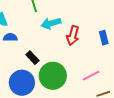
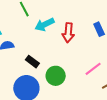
green circle: (53, 76) -> (56, 76), size x0.7

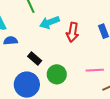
pink line: (93, 69) -> (95, 70), turned 30

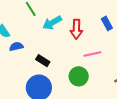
pink line: (95, 70) -> (92, 54), moved
green circle: (57, 74) -> (79, 76), moved

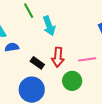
cyan arrow: (52, 23) -> (49, 26), turned -84
red arrow: (76, 29) -> (58, 57), moved

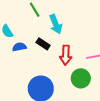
black rectangle: (37, 63) -> (43, 44), moved

